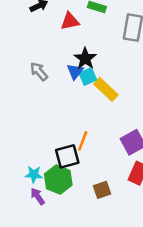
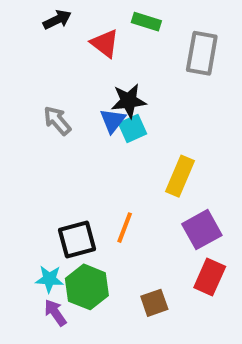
red triangle: (70, 21) -> (105, 43), turned 48
black star: (85, 59) -> (129, 101), turned 30
yellow rectangle: (106, 89) -> (180, 176), moved, turned 70
black square: (67, 156) -> (77, 239), moved

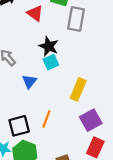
gray rectangle: (202, 53) -> (76, 19), moved
black star: (129, 101) -> (49, 46), turned 30
blue triangle: (113, 121) -> (29, 81), moved

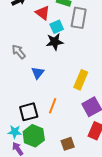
black star: (49, 46) -> (55, 42), turned -30
cyan square: (51, 62) -> (57, 27), moved

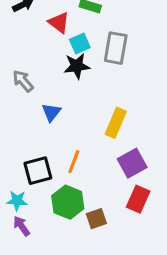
gray rectangle: (79, 18) -> (116, 48), moved
green hexagon: (34, 136) -> (68, 202), moved

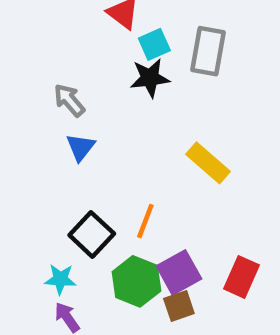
blue triangle: (51, 112) -> (81, 147), moved
yellow rectangle: (116, 123) -> (208, 163), turned -72
purple square: (132, 163) -> (179, 272), moved
black square: (38, 171) -> (92, 234), turned -32

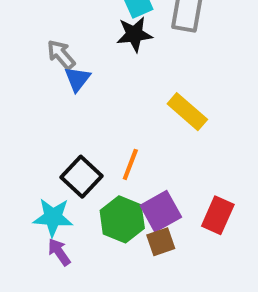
blue triangle: (81, 147) -> (77, 79), moved
cyan star: (60, 279) -> (53, 217), size x1.4

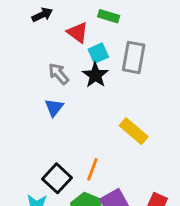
black star: (134, 34) -> (95, 75), turned -30
gray arrow: (61, 55) -> (58, 74), moved

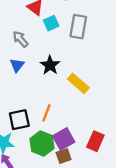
black star: (95, 75) -> (50, 65), moved
black square: (57, 178) -> (19, 120), turned 35

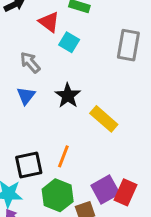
cyan square: (51, 23) -> (69, 42), turned -35
gray rectangle: (78, 27) -> (128, 45), moved
purple square: (64, 139) -> (105, 190), moved

